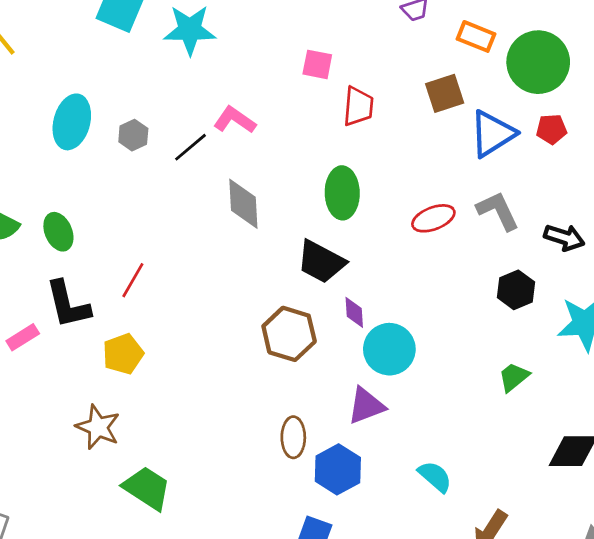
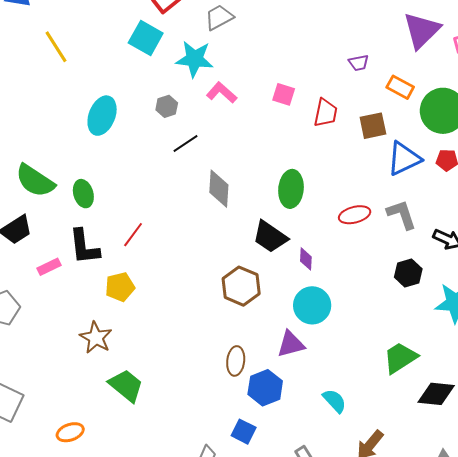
red trapezoid: (358, 106) -> (326, 113), moved
pink L-shape: (235, 120) -> (222, 93), moved
gray hexagon: (133, 135) -> (167, 106), moved
purple diamond: (354, 312) -> (306, 259), moved
green trapezoid: (514, 377) -> (400, 358), moved, size x1.5

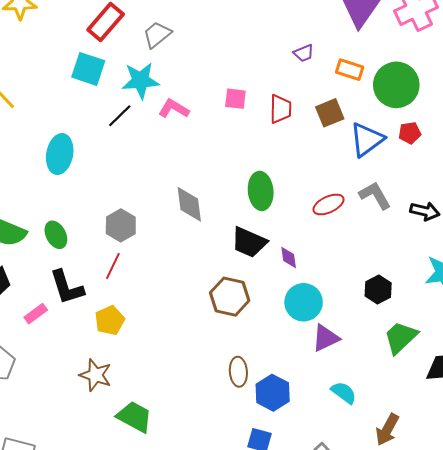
gray hexagon: (167, 106) -> (121, 225), moved, size x1.4
black line: (186, 144) -> (120, 116), moved
black hexagon: (408, 273) -> (378, 290), moved
purple triangle: (291, 344) -> (325, 338), moved

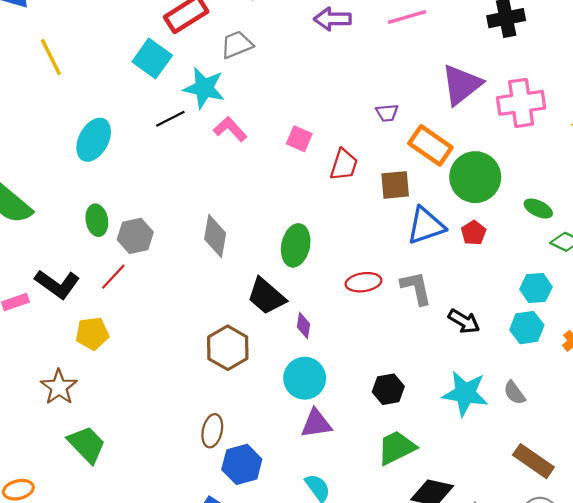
orange rectangle: (350, 70) -> (430, 145), size x1.4
red pentagon: (410, 133) -> (474, 233), turned 30
green ellipse: (56, 235) -> (97, 220), moved
black L-shape: (67, 287) -> (57, 284), turned -54

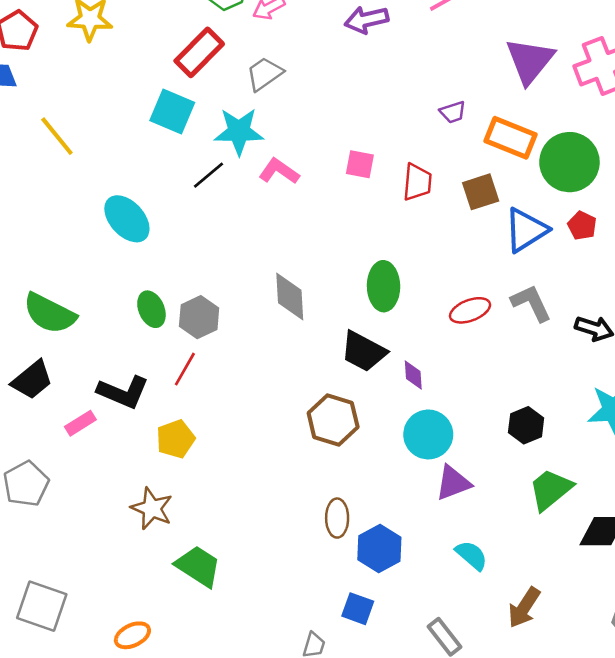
cyan ellipse: (94, 140) -> (127, 219), turned -57

